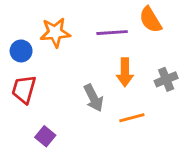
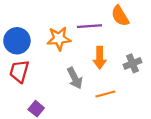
orange star: (55, 33) -> (59, 39), moved
blue circle: (21, 51) -> (17, 41), size x1.5

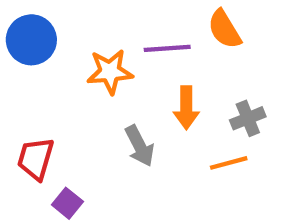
blue circle: (17, 41) -> (31, 40), moved
red trapezoid: (19, 71) -> (36, 159), moved
orange line: (105, 94) -> (229, 163), moved

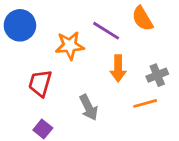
purple line: (167, 48) -> (106, 31), turned 36
gray arrow: (140, 146) -> (89, 107), moved
red trapezoid: (36, 159) -> (40, 83), moved

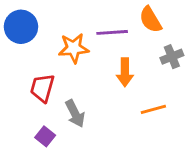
purple line: (106, 31) -> (112, 32), turned -36
gray cross: (157, 75) -> (172, 57), moved
gray arrow: (89, 107) -> (75, 114), moved

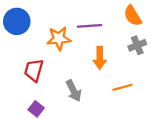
orange semicircle: (150, 20) -> (133, 16), moved
gray arrow: (75, 114) -> (74, 91), moved

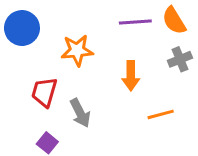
purple line: (90, 26) -> (135, 22), moved
gray arrow: (74, 91) -> (80, 113), moved

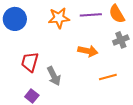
orange star: (77, 50) -> (59, 18), moved
orange arrow: (131, 76) -> (88, 51), turned -78

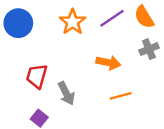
purple line: (91, 15) -> (112, 18), turned -30
orange star: (59, 18) -> (73, 22), turned -30
orange line: (108, 77) -> (121, 96), moved

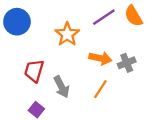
orange star: (73, 22) -> (67, 34), moved
gray cross: (149, 49) -> (127, 63), moved
orange line: (121, 96) -> (100, 89), moved, turned -42

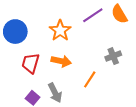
blue circle: (17, 22) -> (15, 32), moved
orange arrow: (100, 58) -> (61, 61), moved
gray arrow: (62, 87) -> (55, 93), moved

